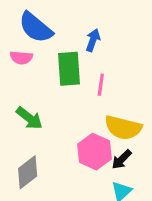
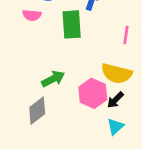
pink line: (101, 85) -> (126, 35), moved
green arrow: (29, 118) -> (53, 79), moved, turned -65

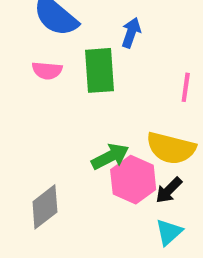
pink semicircle: (32, 15) -> (47, 70), moved
green arrow: (53, 79) -> (110, 157), moved

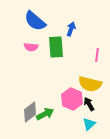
green arrow: (110, 157) -> (45, 114), moved
black arrow: (169, 190) -> (89, 104), turned 104

